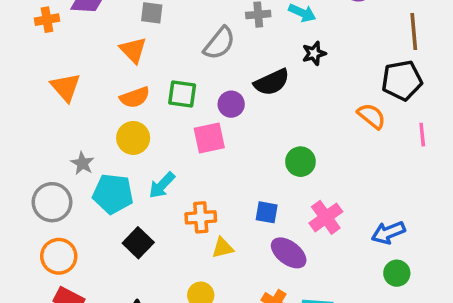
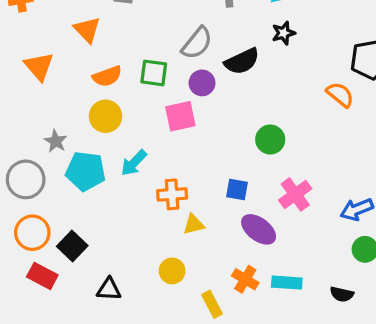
gray semicircle: (219, 43) -> (197, 43), moved
orange triangle: (133, 50) -> (87, 30), moved
black square: (138, 243) -> (72, 246), moved

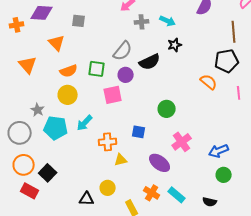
blue square: (237, 189) -> (139, 132), moved
cyan rectangle: (287, 283) -> (177, 195), turned 36
black triangle: (109, 289) -> (87, 199), moved

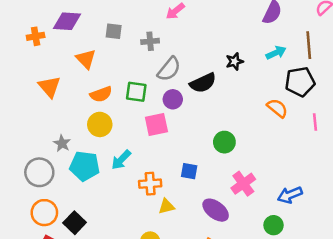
cyan arrow: (168, 21) -> (276, 53), moved, turned -49
gray cross: (142, 22) -> (150, 41), moved
green circle: (224, 175) -> (274, 225), moved

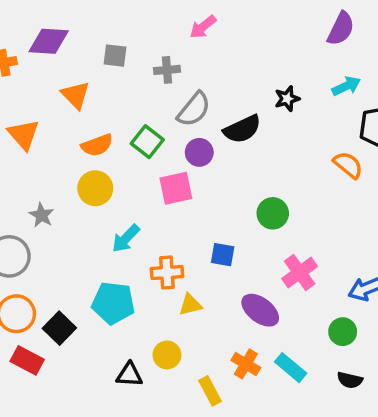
green square: (136, 92) -> (147, 142), turned 30
cyan pentagon: (85, 166) -> (113, 303), moved

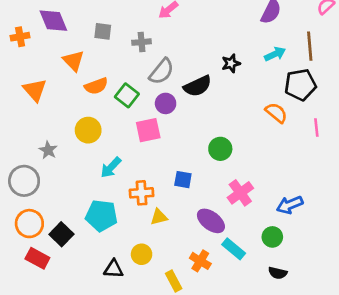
purple diamond: (49, 41) -> (53, 21), turned 64
orange semicircle: (97, 145) -> (96, 86), moved
cyan rectangle: (291, 368) -> (234, 249), moved

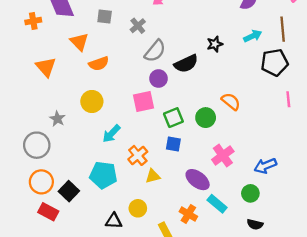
gray cross: (142, 42) -> (138, 26), turned -35
green square: (127, 95) -> (173, 118), moved, turned 30
orange semicircle: (276, 113) -> (231, 101), moved
orange cross: (142, 193) -> (138, 155), turned -36

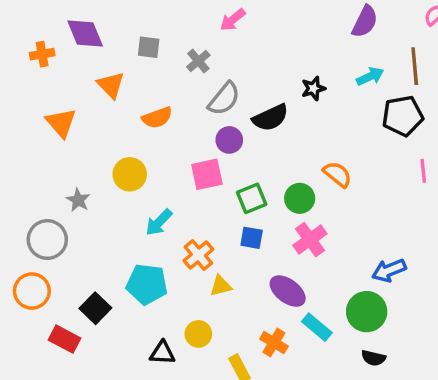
orange semicircle: (99, 64) -> (157, 118), moved
pink cross: (223, 155) -> (310, 240), moved
orange circle: (41, 182) -> (32, 291), moved
green circle: (250, 193) -> (367, 312), size x1.5

